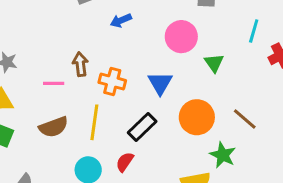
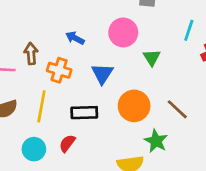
blue arrow: (121, 20) -> (75, 38), moved, turned 48
black rectangle: (142, 127) -> (84, 113), turned 40

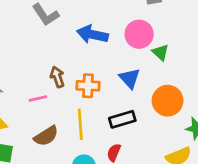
blue arrow: (75, 38) -> (92, 34), moved, size x1.6
green triangle: (152, 57) -> (160, 52), moved

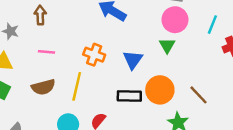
pink circle: (139, 34) -> (175, 20), moved
brown arrow: (57, 77) -> (40, 15), moved
black rectangle: (122, 119) -> (129, 96), moved

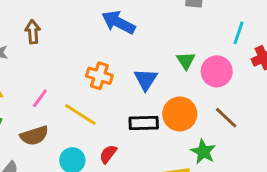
pink circle: (175, 20) -> (217, 71), moved
pink line: (47, 52) -> (40, 98), moved, turned -56
yellow line: (77, 86) -> (80, 114), turned -68
brown semicircle: (43, 87) -> (34, 136), moved

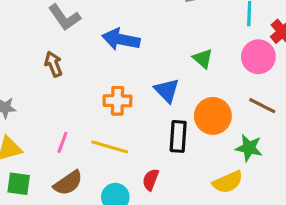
brown arrow: (33, 32) -> (53, 64), moved
pink circle: (217, 71) -> (258, 57), moved
black rectangle: (144, 123) -> (178, 136), turned -68

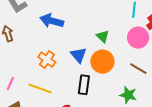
orange cross: (117, 101) -> (47, 60), turned 30
orange circle: (213, 116) -> (102, 62), moved

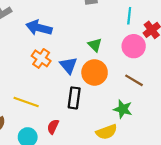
orange cross: (47, 60) -> (41, 58), moved

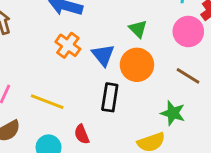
red semicircle: (53, 127) -> (82, 134), turned -48

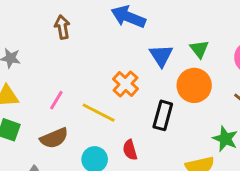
orange cross: (68, 45) -> (125, 84), moved
blue triangle: (103, 55) -> (161, 55), moved

